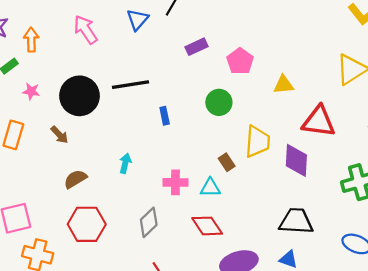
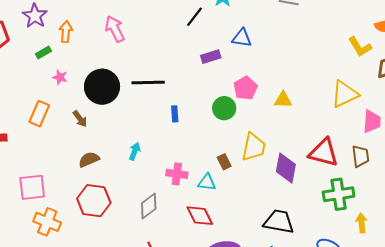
blue triangle: (138, 19) -> (242, 38), moved, turned 50
pink pentagon: (240, 61) -> (245, 88), moved
red triangle: (319, 122) -> (324, 153), moved

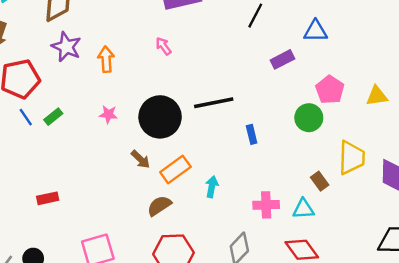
pink arrow: (115, 29) -> (163, 46), size x0.6
green rectangle: (43, 53) -> (53, 117), moved
orange rectangle: (39, 114) -> (175, 169), moved, turned 40

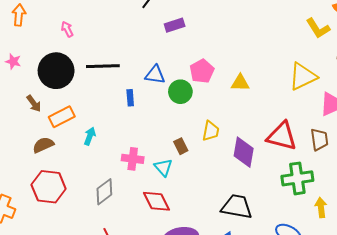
blue triangle: (316, 31) -> (155, 75), moved
pink arrow: (163, 46) -> (67, 29), moved
purple rectangle: (282, 59) -> (175, 25), moved
yellow trapezoid: (352, 158) -> (211, 131), size x0.7
cyan triangle: (303, 209) -> (163, 167), turned 42

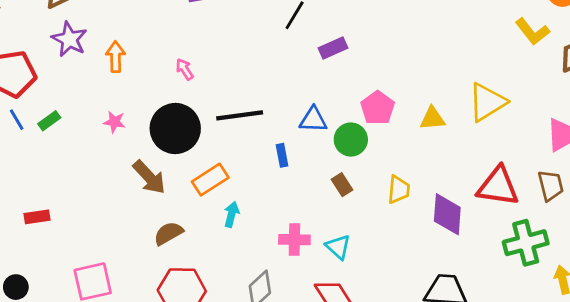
yellow triangle: (303, 76) -> (487, 102), moved
brown arrow: (34, 103) -> (149, 177), size x1.5
orange rectangle: (62, 117) -> (210, 180), moved
brown rectangle: (181, 146) -> (342, 185), moved

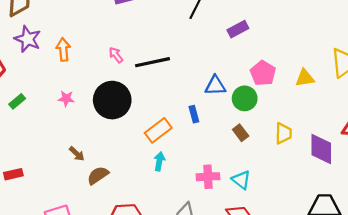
purple rectangle: (333, 48) -> (238, 29), moved
black line: (240, 115) -> (152, 62), moved
brown arrow: (149, 177) -> (77, 154), moved, size x0.6
orange rectangle: (210, 180) -> (158, 130), moved
brown semicircle: (168, 233) -> (98, 175), moved

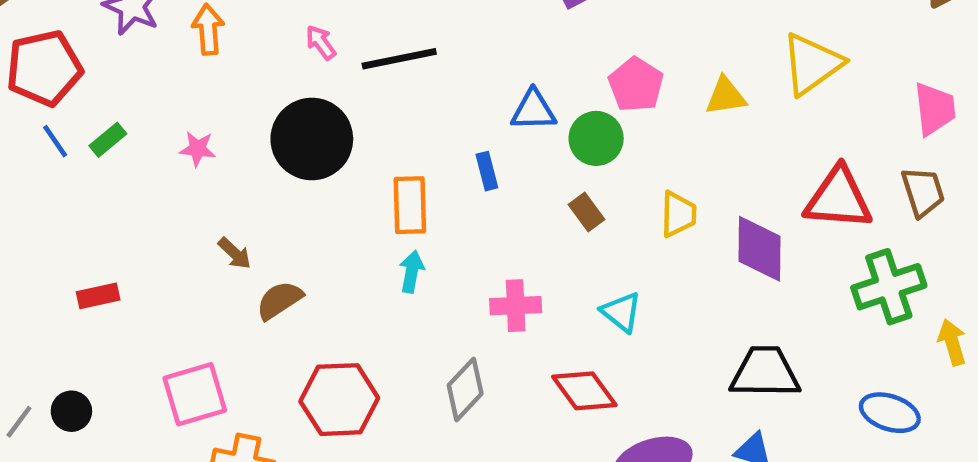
pink star: (66, 99) -> (197, 149), moved
orange rectangle: (158, 130) -> (410, 205), turned -55
cyan triangle: (241, 180) -> (621, 312), moved

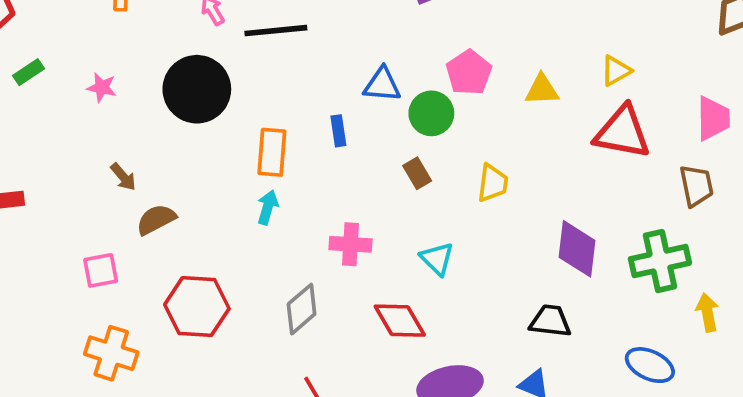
yellow triangle: (812, 64) -> (616, 71), size x0.6
red triangle: (838, 199) -> (622, 132), moved
purple diamond: (759, 249) -> (577, 249), moved
black trapezoid: (765, 372) -> (550, 321), size x0.7
pink square: (195, 394) -> (101, 270), moved, size x0.7

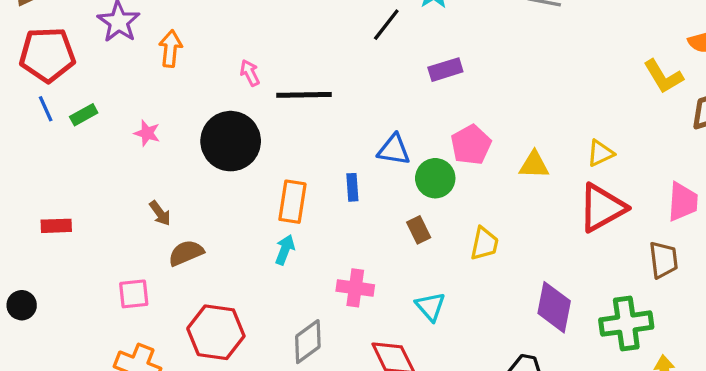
red triangle: (622, 132) -> (602, 208), turned -44

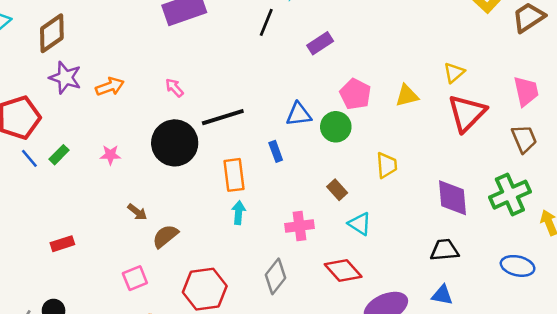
orange arrow: (170, 49) -> (110, 87), turned 80
black line: (304, 95) -> (223, 117), moved
brown rectangle: (419, 230) -> (337, 190), moved

